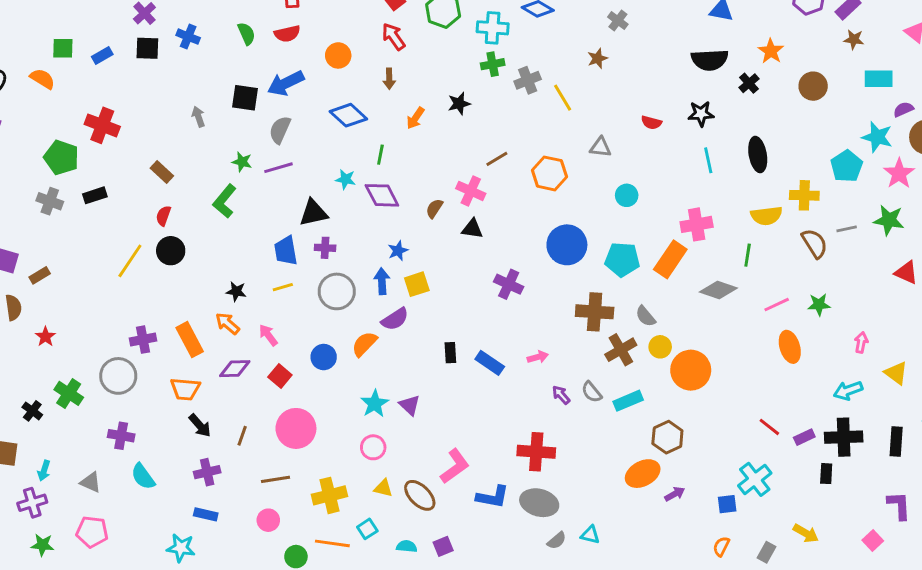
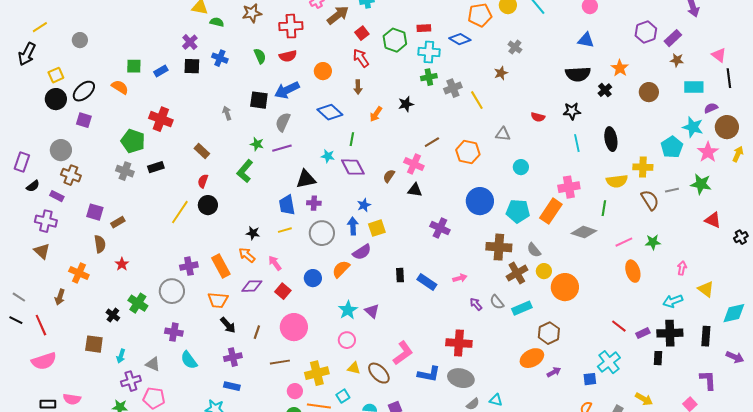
purple cross: (32, 503) -> (131, 381), moved
pink circle: (268, 520) -> (295, 391), moved

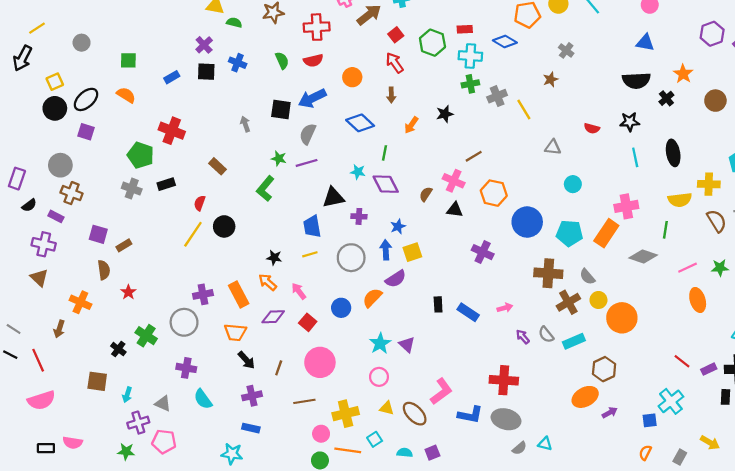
green square: (134, 66) -> (128, 60), moved
orange hexagon: (468, 152) -> (494, 193), moved
red semicircle: (203, 181) -> (200, 203), moved
purple cross: (314, 203) -> (359, 216), moved

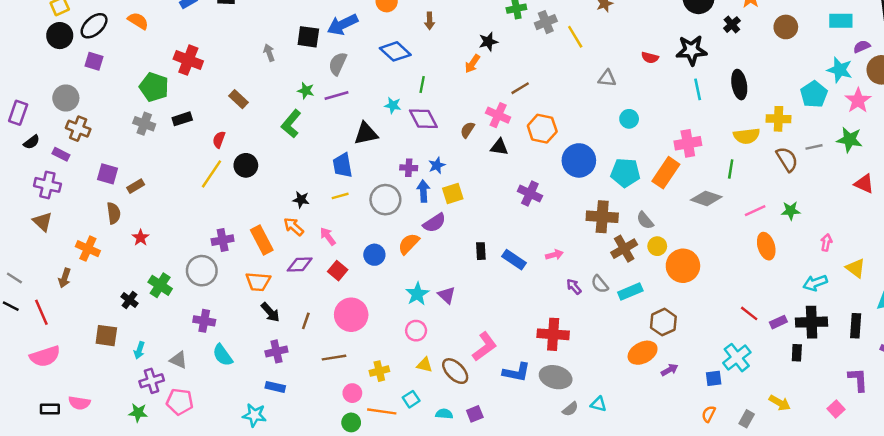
black star: (630, 122) -> (692, 50), size x1.4
orange arrow: (411, 125) -> (472, 64), moved
purple cross: (359, 216) -> (409, 168), moved
yellow cross: (346, 414) -> (379, 371), size x0.7

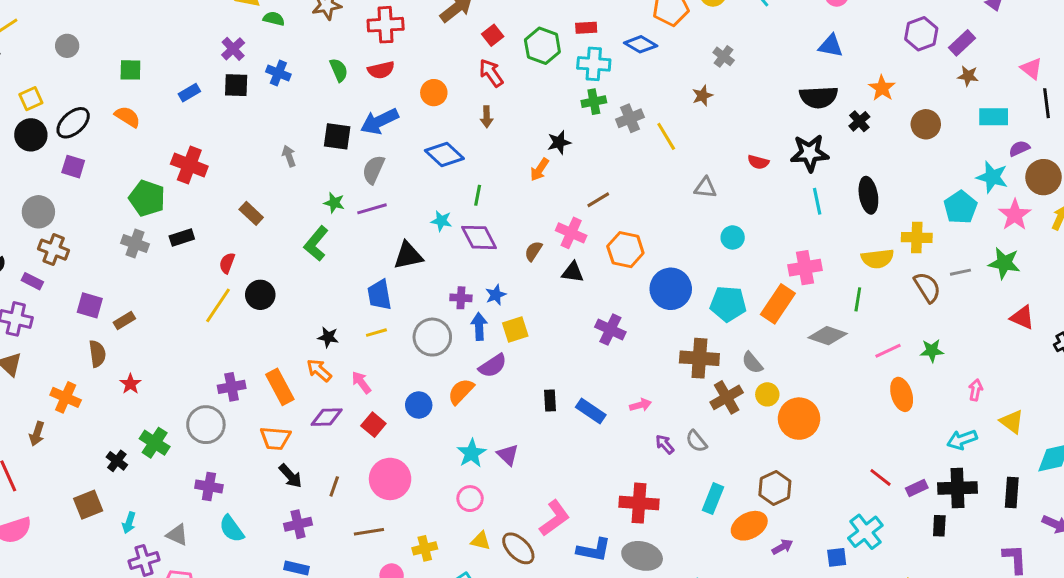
cyan rectangle: (630, 291) -> (713, 499), moved, turned -45
brown square: (106, 336) -> (88, 505), turned -30

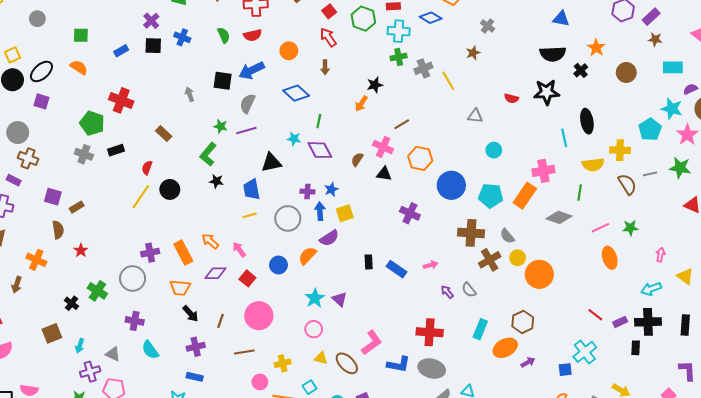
cyan line: (817, 201) -> (564, 138), moved
black star: (328, 337) -> (216, 181), moved

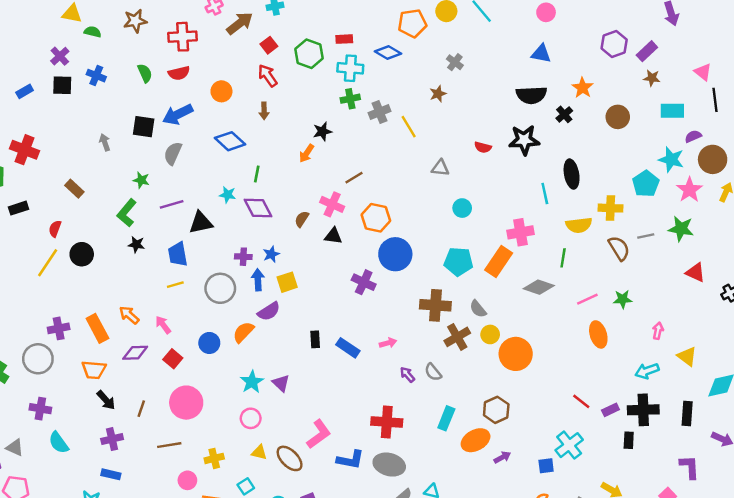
purple line: (246, 130) -> (172, 204), moved
blue circle: (451, 185) -> (395, 254), moved

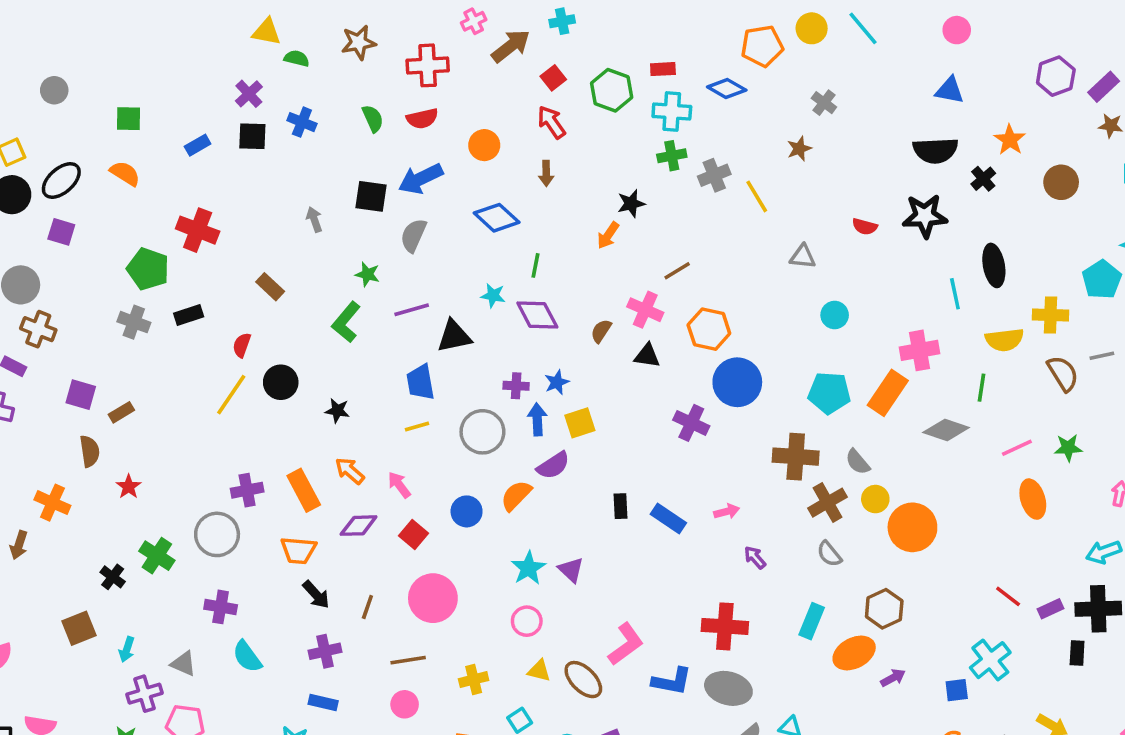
black star: (136, 245) -> (337, 411), moved
gray semicircle: (433, 372) -> (829, 554), moved
pink circle: (187, 480) -> (405, 704), moved

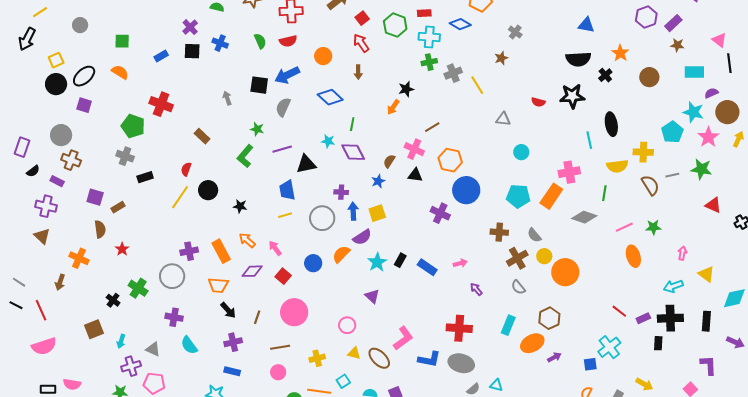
black rectangle: (189, 315) -> (145, 177), moved
blue star: (557, 382) -> (378, 181), moved
brown cross: (796, 457) -> (499, 232), size x0.7
black rectangle: (620, 506) -> (400, 260), turned 32
cyan star: (528, 568) -> (377, 262), moved

